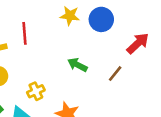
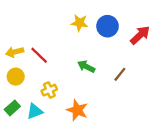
red line: (24, 33) -> (39, 55), moved, turned -42
red arrow: (138, 43) -> (140, 35), moved

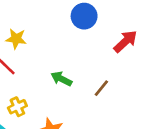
yellow star: (80, 23) -> (16, 39), moved
blue circle: (108, 26) -> (84, 16), moved

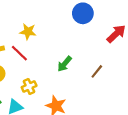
green arrow: (61, 79) -> (65, 64), turned -77

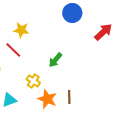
brown line: (97, 71) -> (69, 97), moved, turned -40
yellow cross: (29, 87) -> (33, 81), moved, turned -32

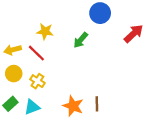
green arrow: (55, 60) -> (81, 40), moved
yellow cross: (33, 81) -> (37, 81), moved

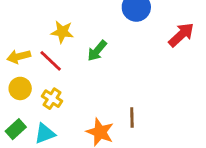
green arrow: (81, 40) -> (97, 51), moved
brown line: (97, 104) -> (132, 118), moved

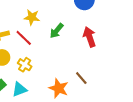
red arrow: (181, 35) -> (89, 37), moved, turned -66
brown line: (132, 118) -> (81, 78), turned -40

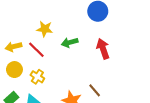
green arrow: (57, 31) -> (70, 42), turned 35

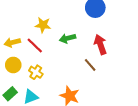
brown line: (95, 90) -> (90, 65), moved

